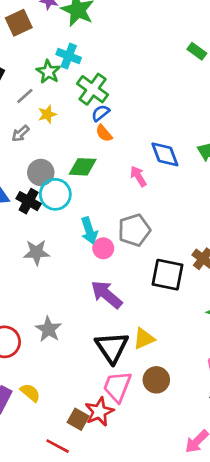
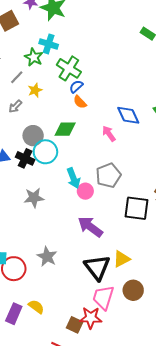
red star: (99, 412) -> (91, 318), turned 30

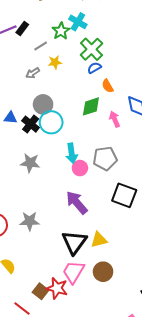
orange semicircle: (80, 102) -> (108, 86), moved
green diamond: (65, 129) -> (91, 106), moved, turned -30
gray star: (47, 257) -> (30, 221), turned 30

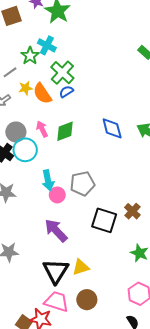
orange semicircle: (108, 86) -> (42, 93), moved, size x1.5
pink arrow: (115, 119) -> (42, 129), moved
pink trapezoid: (73, 272) -> (57, 302), turned 80

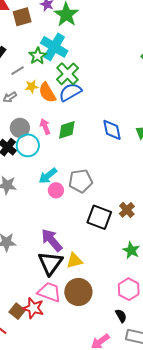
cyan cross: (47, 45) -> (54, 47), size x1.5
blue semicircle: (66, 92) -> (70, 92), size x1.6
cyan arrow: (48, 180) -> (48, 176), turned 60
purple arrow: (56, 230) -> (52, 240), moved
brown circle: (87, 300) -> (78, 292), size x1.4

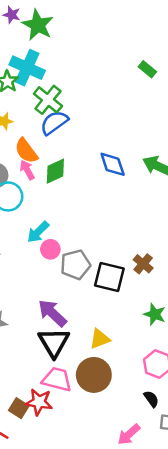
orange semicircle: (47, 93) -> (26, 151), moved
gray pentagon: (81, 181) -> (75, 265), moved
yellow triangle: (74, 261) -> (100, 339), moved

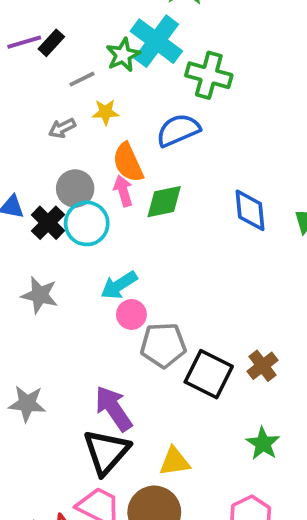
green cross: (48, 100) -> (209, 75), moved, turned -36

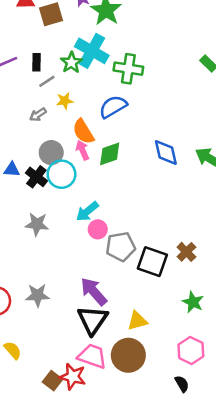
black rectangle: (51, 43) -> (36, 62), moved, turned -35

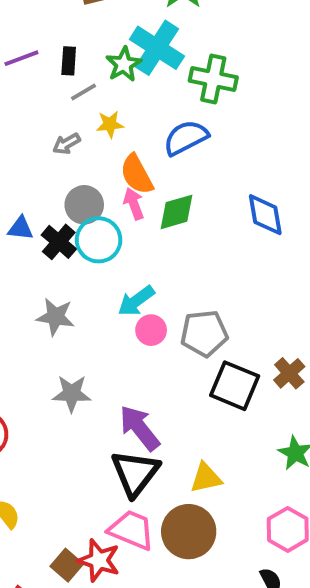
gray pentagon: (121, 247) -> (204, 333), moved
gray star: (38, 295) -> (72, 394), moved

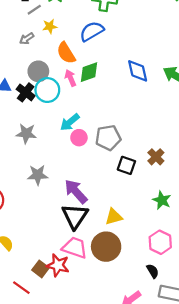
pink arrow: (134, 204) -> (70, 78), moved
black square: (235, 386) -> (126, 165), size x0.7

